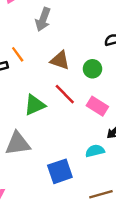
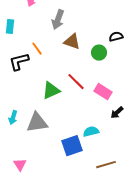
brown triangle: (60, 60) -> (72, 42), moved
green circle: (92, 69) -> (99, 53), moved
cyan semicircle: (95, 151) -> (91, 132), moved

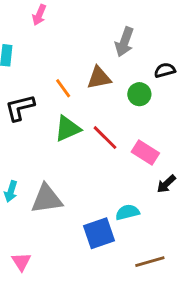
gray arrow: (58, 20) -> (124, 42), moved
brown triangle: (72, 42) -> (99, 78), turned -30
orange line: (37, 49) -> (63, 88), moved
green triangle: (51, 91) -> (68, 129), moved

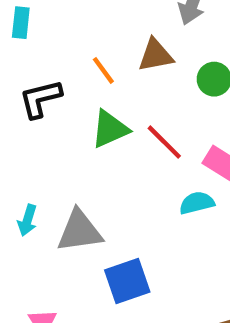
cyan semicircle: (127, 212) -> (197, 203), moved
blue square: (99, 233) -> (127, 281), moved

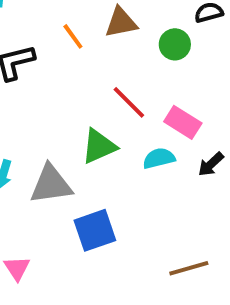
green triangle: (110, 129) -> (99, 146), moved

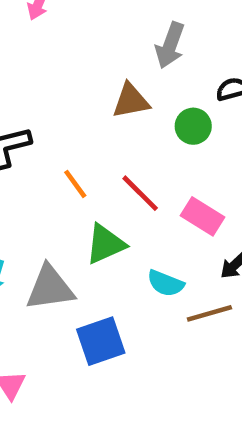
orange line: (73, 36) -> (75, 184), moved
cyan semicircle: (159, 158) -> (165, 283), moved, turned -144
brown line: (189, 268) -> (209, 313), moved

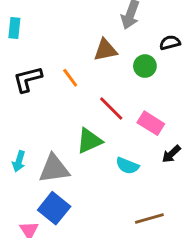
orange line: (75, 184) -> (70, 78), moved
brown line: (209, 313) -> (149, 218), moved
blue square: (101, 341) -> (54, 208), moved, turned -32

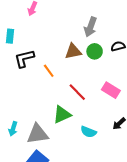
green circle: (145, 66) -> (95, 51), moved
black L-shape: (28, 79) -> (24, 59), moved
pink rectangle: (151, 123) -> (111, 90), moved

